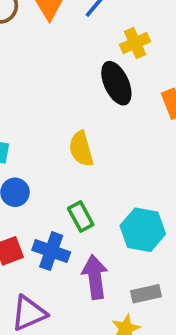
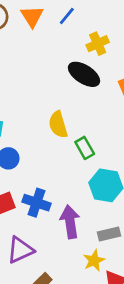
black ellipse: (116, 83) -> (84, 74), turned -32
green rectangle: (81, 217) -> (85, 148), moved

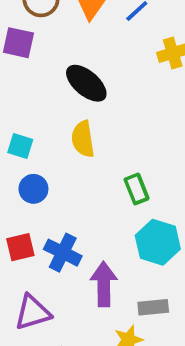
black ellipse: (84, 74) -> (86, 83), moved
yellow semicircle: (58, 125) -> (83, 139), moved

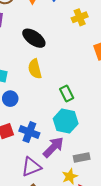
cyan hexagon: (158, 242) -> (66, 121), moved
purple arrow: (104, 284) -> (53, 147), turned 50
purple triangle: (33, 312) -> (31, 167), moved

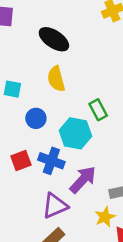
blue circle: (10, 99) -> (36, 118), moved
cyan hexagon: (66, 121) -> (75, 133), moved

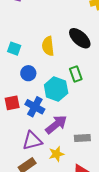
black ellipse: (54, 39) -> (80, 38), moved
yellow star: (105, 217) -> (56, 154), moved

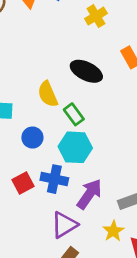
green rectangle: (76, 74) -> (74, 114), moved
yellow star: (56, 154) -> (113, 231), moved

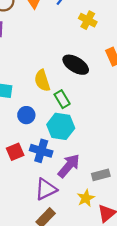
yellow cross: (96, 16) -> (88, 20), turned -36

